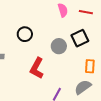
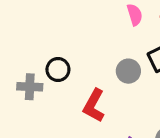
black circle: (25, 34) -> (58, 70), moved

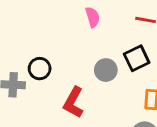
pink semicircle: (135, 15) -> (93, 17), moved

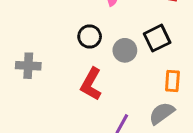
black circle: (40, 69) -> (90, 37), moved

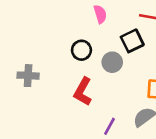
black square: (157, 38) -> (132, 41), moved

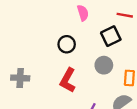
gray circle: (112, 62) -> (104, 65), moved
gray cross: (28, 76) -> (20, 78), moved

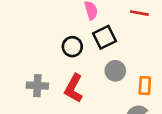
black square: (111, 36) -> (105, 37), moved
gray cross: (20, 78) -> (37, 86), moved

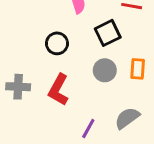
black square: (105, 37) -> (108, 33), moved
orange rectangle: (145, 86) -> (138, 69), moved

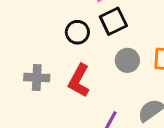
black square: (108, 33) -> (113, 21), moved

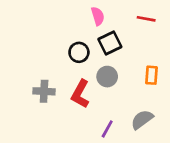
gray circle: (127, 60) -> (107, 77), moved

